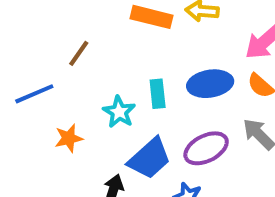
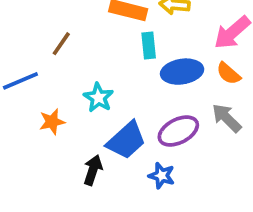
cyan rectangle: (158, 94) -> (149, 46), moved

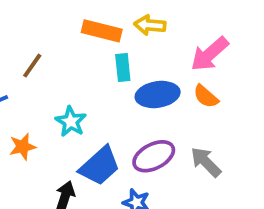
gray arrow: (227, 118) -> (206, 162), moved

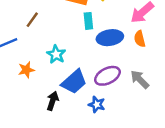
orange semicircle: (206, 96) -> (140, 39), turned 35

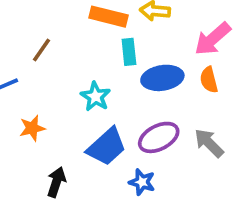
cyan star: (56, 54) -> (95, 97), moved
black arrow: (53, 101) -> (56, 182), moved

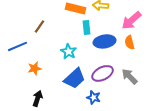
black arrow: (56, 182) -> (38, 98), moved

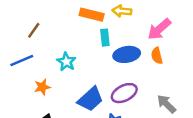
brown line: (40, 26) -> (34, 30), moved
cyan star: (69, 51) -> (66, 62), moved
gray arrow: (130, 76) -> (166, 104), moved

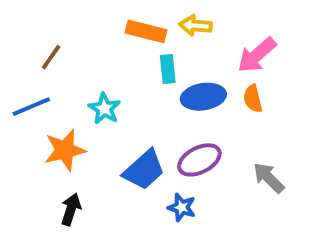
orange star: (42, 87) -> (65, 150), size x1.5

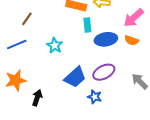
orange semicircle: (253, 99) -> (132, 40), turned -56
orange star: (65, 150) -> (16, 80), moved

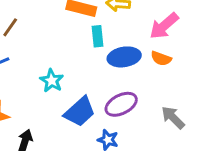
cyan star: (55, 45) -> (52, 81), moved

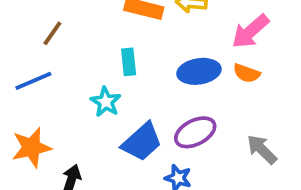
cyan rectangle: (97, 36) -> (129, 62), moved

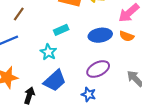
cyan rectangle: (129, 62) -> (61, 30), turned 72
blue trapezoid: (142, 142) -> (55, 81), moved

